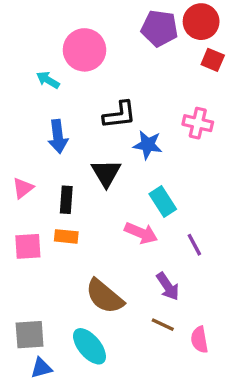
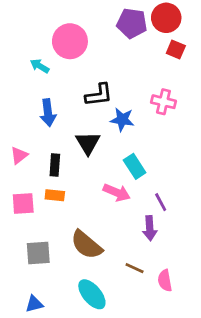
purple arrow: (168, 286) -> (150, 228), moved, turned 30
gray square: (30, 335) -> (38, 253), moved
cyan ellipse: (89, 346) -> (92, 294), moved

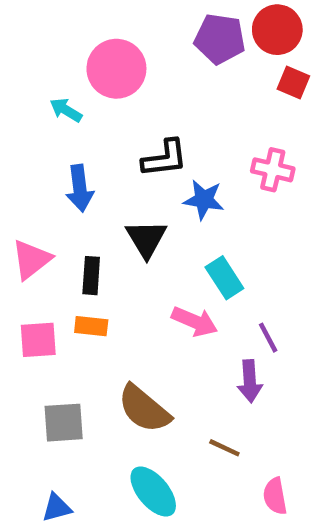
pink triangle: (19, 155) -> (31, 259), size x1.4
pink semicircle: (165, 281) -> (275, 496), moved

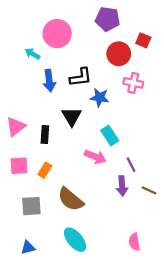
red circle: (277, 30) -> (119, 54), moved
blue arrow: (80, 188) -> (49, 81), moved
orange rectangle: (91, 326) -> (45, 170), moved, turned -64
brown line: (224, 448) -> (149, 190), moved

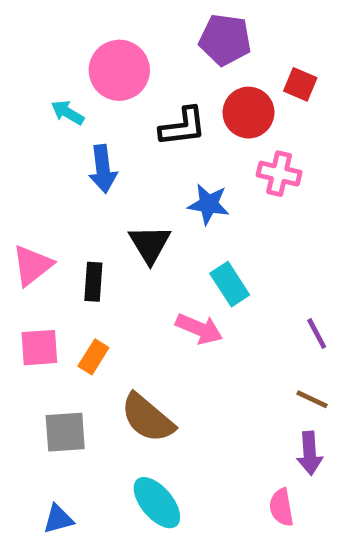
black L-shape: (81, 77) -> (183, 127), moved
purple line: (131, 165) -> (317, 333), moved
purple arrow: (122, 186) -> (310, 453), moved

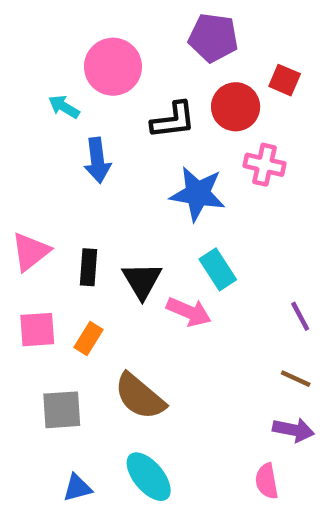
blue star: (209, 204) -> (198, 194), size x1.4
black triangle: (150, 244) -> (142, 281), moved
purple arrow: (310, 453) -> (293, 430), turned -75
blue triangle: (58, 519) -> (77, 488), moved

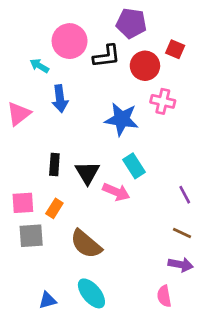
black L-shape: (173, 120) -> (107, 56), moved
pink triangle: (31, 252) -> (19, 114), moved
gray square: (62, 410) -> (31, 236), moved

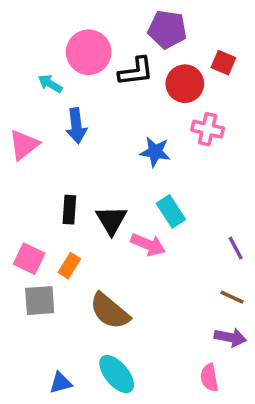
blue star: (122, 119) -> (155, 152), size x0.7
pink square: (23, 203) -> (29, 259), turned 30

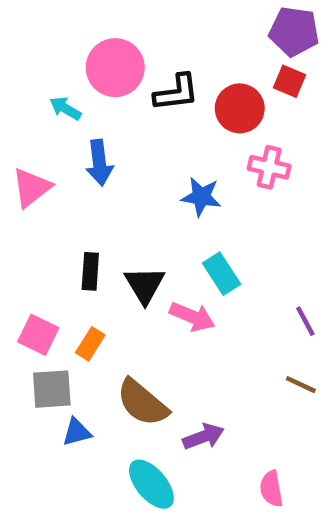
purple pentagon: (167, 29) -> (294, 31), moved
purple arrow: (230, 337) -> (203, 437), moved, turned -32
blue triangle: (61, 383) -> (77, 432), moved

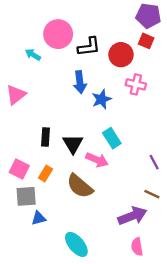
blue arrow: (99, 163) -> (80, 82), moved
blue star: (201, 197) -> (102, 99), turned -30
brown semicircle: (142, 403) -> (80, 186), moved
purple arrow: (203, 437) -> (132, 216), moved, size x1.4

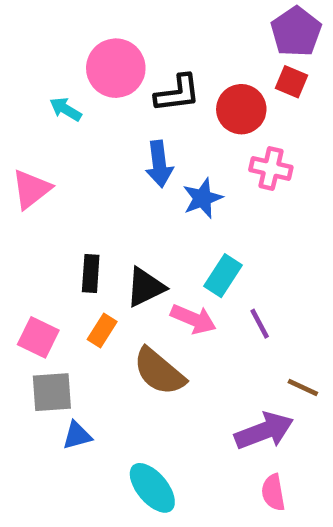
purple pentagon: (148, 16) -> (296, 32), turned 30
cyan rectangle: (112, 138) -> (223, 276), turned 66
black triangle: (73, 144) -> (145, 287), turned 35
purple line: (154, 162) -> (260, 324), moved
orange rectangle: (46, 174) -> (102, 330), moved

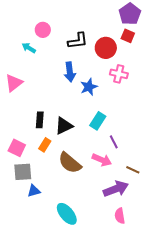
pink circle: (116, 68) -> (43, 30), moved, size x0.6
pink arrow: (193, 319) -> (102, 160), moved

